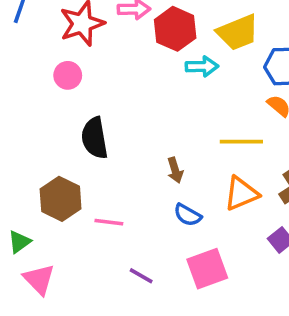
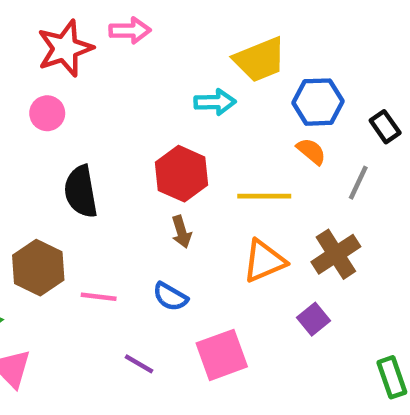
red hexagon: (175, 29) -> (181, 174), moved
blue semicircle: (188, 215) -> (170, 297), moved

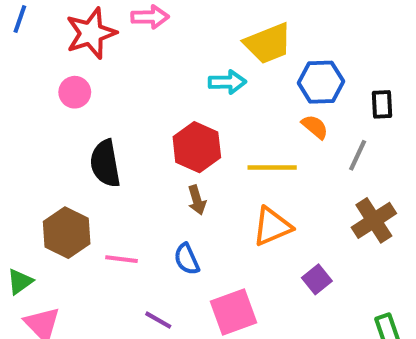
black rectangle: (385, 127) -> (382, 104), turned 32
brown cross: (336, 254) -> (374, 220), moved
blue semicircle: (170, 297) -> (187, 259), turned 36

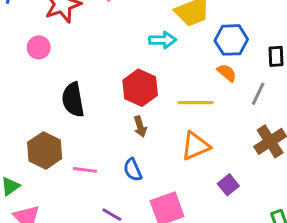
pink circle: (75, 92) -> (39, 47), moved

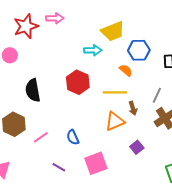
orange semicircle: (227, 73) -> (126, 70), moved
gray line: (258, 94) -> (157, 95), moved
brown arrow: (140, 127) -> (133, 108), moved
pink line: (85, 170) -> (41, 137), turned -42

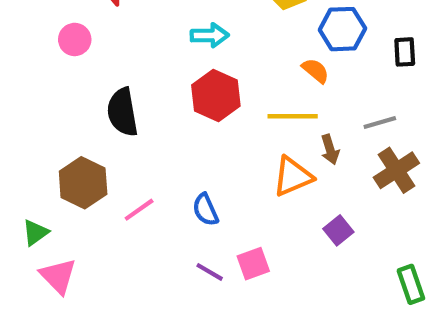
cyan arrow: (93, 50) -> (210, 35), moved
gray line: (157, 95) -> (380, 123), turned 49
pink square: (96, 163) -> (253, 264), size x0.7
purple line: (59, 167) -> (210, 272), moved

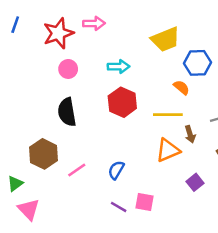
pink circle: (75, 39) -> (68, 69), moved
blue semicircle: (205, 210) -> (116, 170), turned 54
pink square: (253, 264) -> (144, 202), turned 30

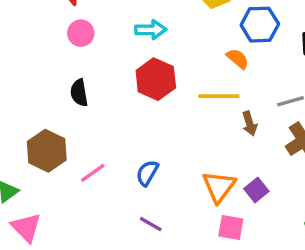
black semicircle: (67, 112) -> (79, 93), size x0.7
orange triangle: (168, 150) -> (219, 187), moved, turned -30
pink square: (144, 202) -> (231, 227), moved

